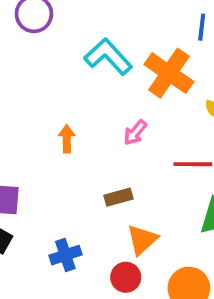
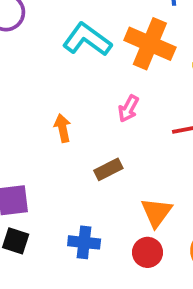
brown rectangle: (118, 197) -> (108, 169), moved
blue cross: (65, 255) -> (84, 242), turned 36

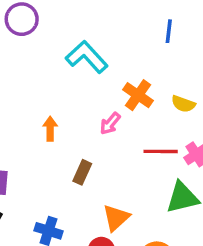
orange cross: (150, 44) -> (138, 95), moved, size x0.7
brown rectangle: (108, 169) -> (82, 172), turned -50

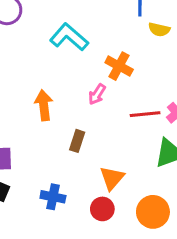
yellow semicircle: (183, 104) -> (159, 29), moved
orange arrow: (50, 129) -> (44, 105), size x1.4

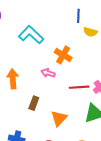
pink arrow: (97, 94) -> (48, 73), turned 72
orange triangle: (112, 178) -> (59, 118), moved

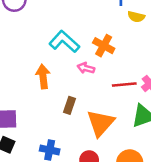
cyan L-shape: (31, 35) -> (64, 42), moved
orange triangle: (59, 118) -> (101, 123), size x1.4

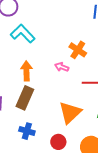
cyan L-shape: (64, 42) -> (23, 34), moved
brown rectangle: (69, 105) -> (25, 98), moved, size x1.6

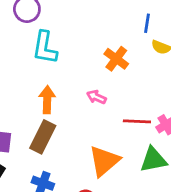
cyan L-shape: (23, 34) -> (45, 48), turned -130
orange cross: (78, 50) -> (116, 59), moved

